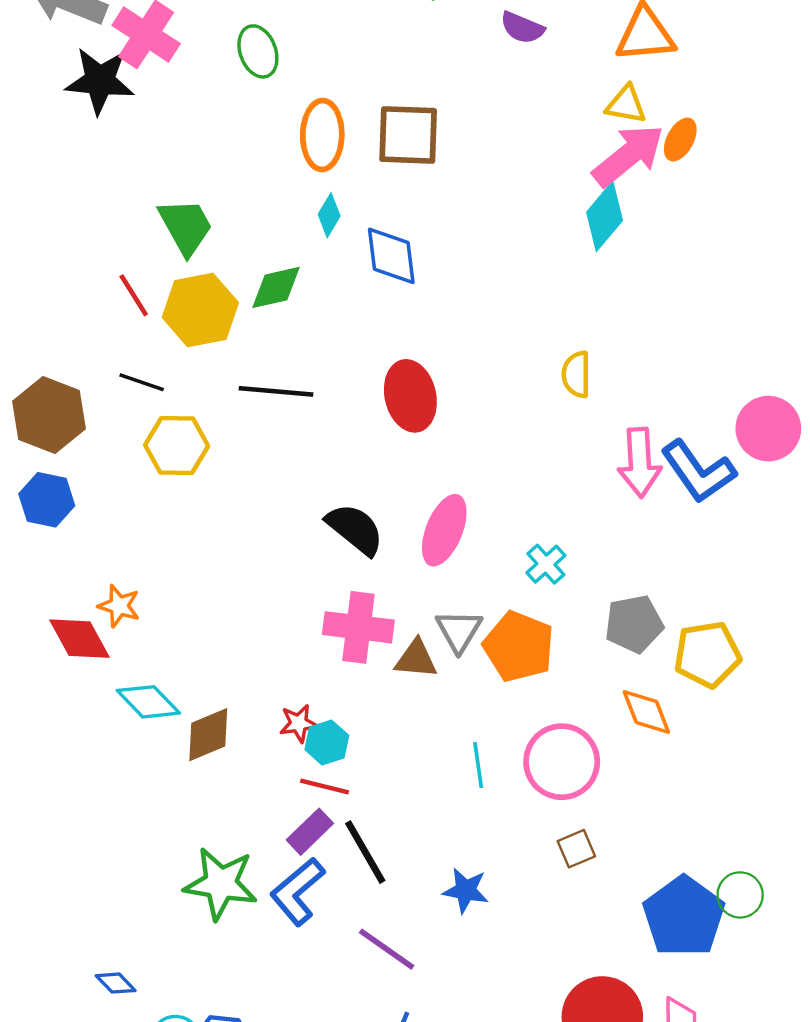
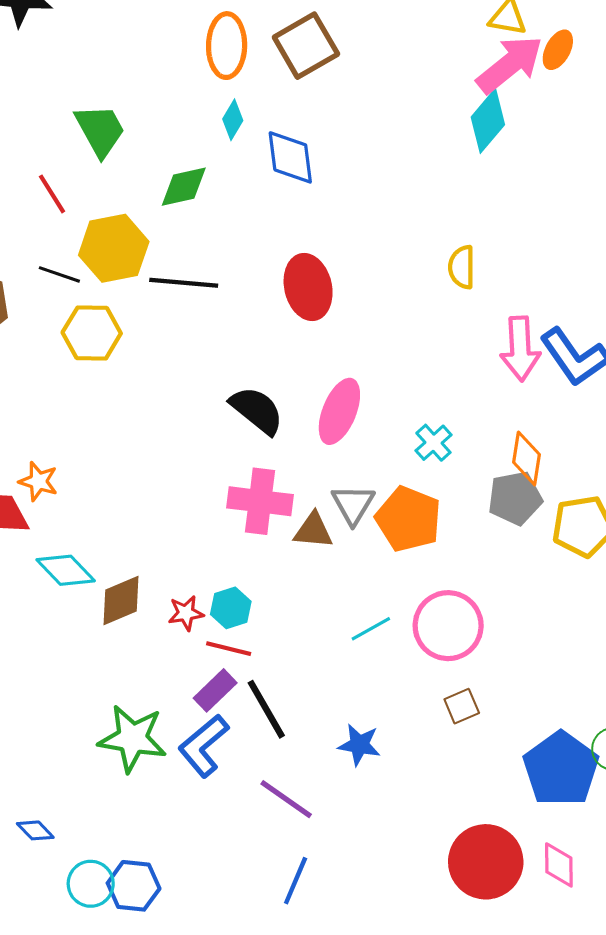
brown square: (408, 135) -> (306, 46), turned -32
yellow hexagon: (200, 310) -> (114, 248), moved
orange diamond: (646, 712) -> (526, 458), moved, turned 30
red star: (299, 723) -> (186, 613), moved
cyan line: (478, 765) -> (371, 629), turned 69

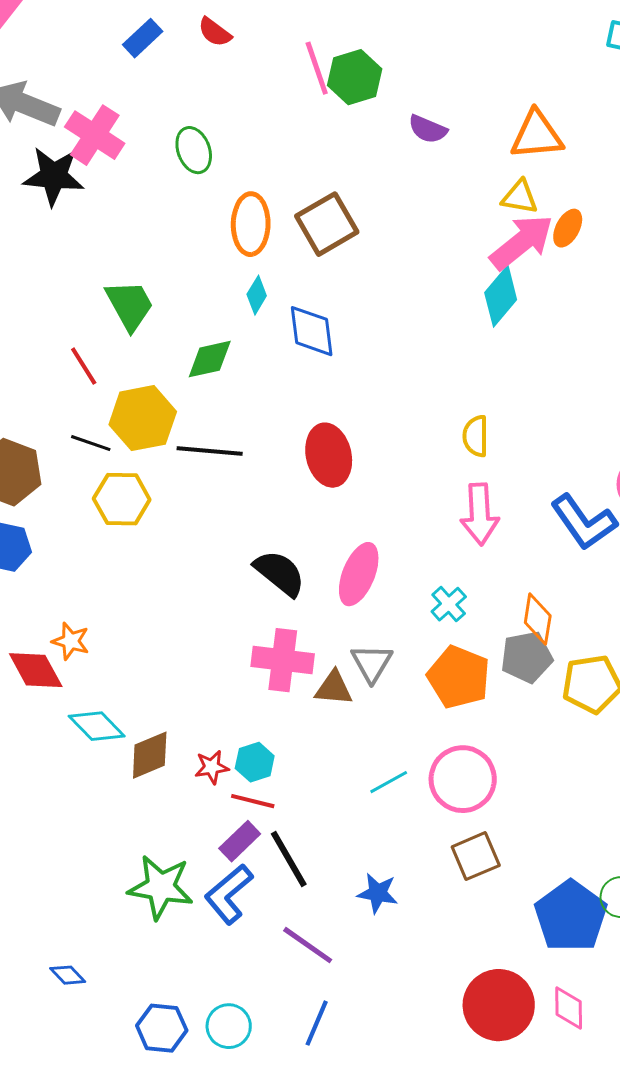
pink arrow: (520, 349) -> (480, 514), moved
orange pentagon: (408, 519) -> (459, 677), moved
brown square: (462, 706) -> (476, 856), size x1.4
cyan circle: (91, 884) -> (229, 1026), moved

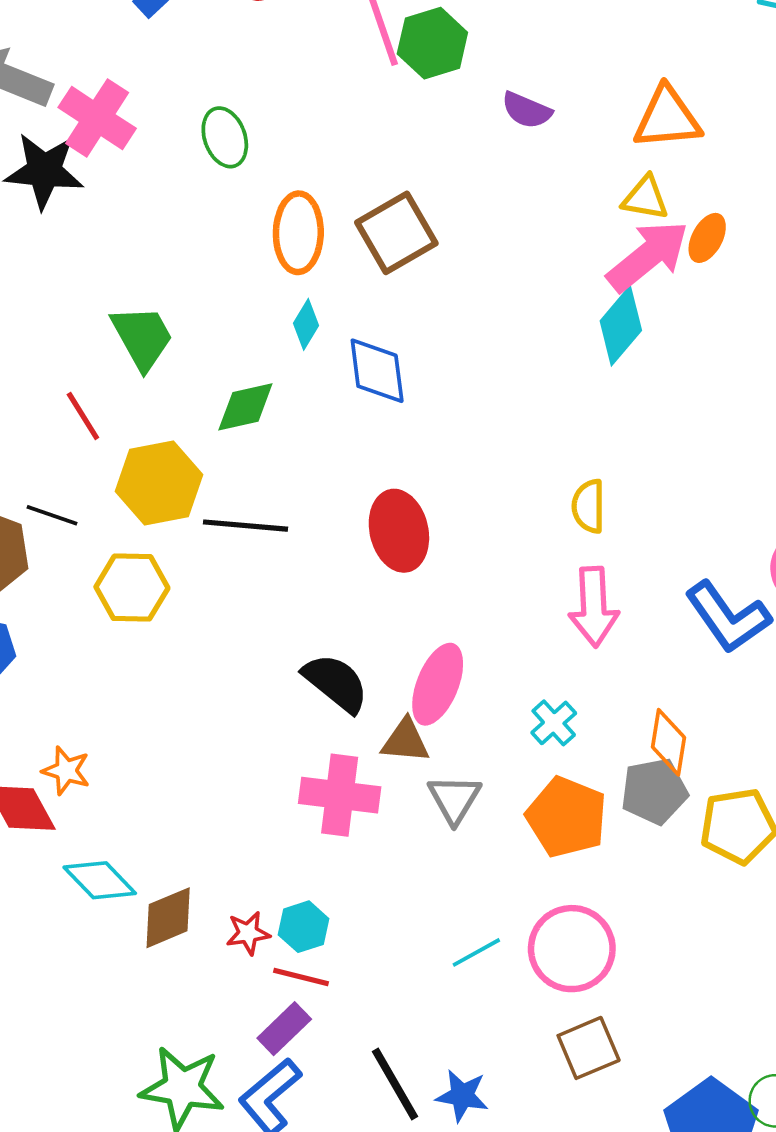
black line: (91, 443) -> (52, 515), moved
brown triangle: (334, 688) -> (405, 741), moved
black line: (289, 859) -> (395, 1084), moved

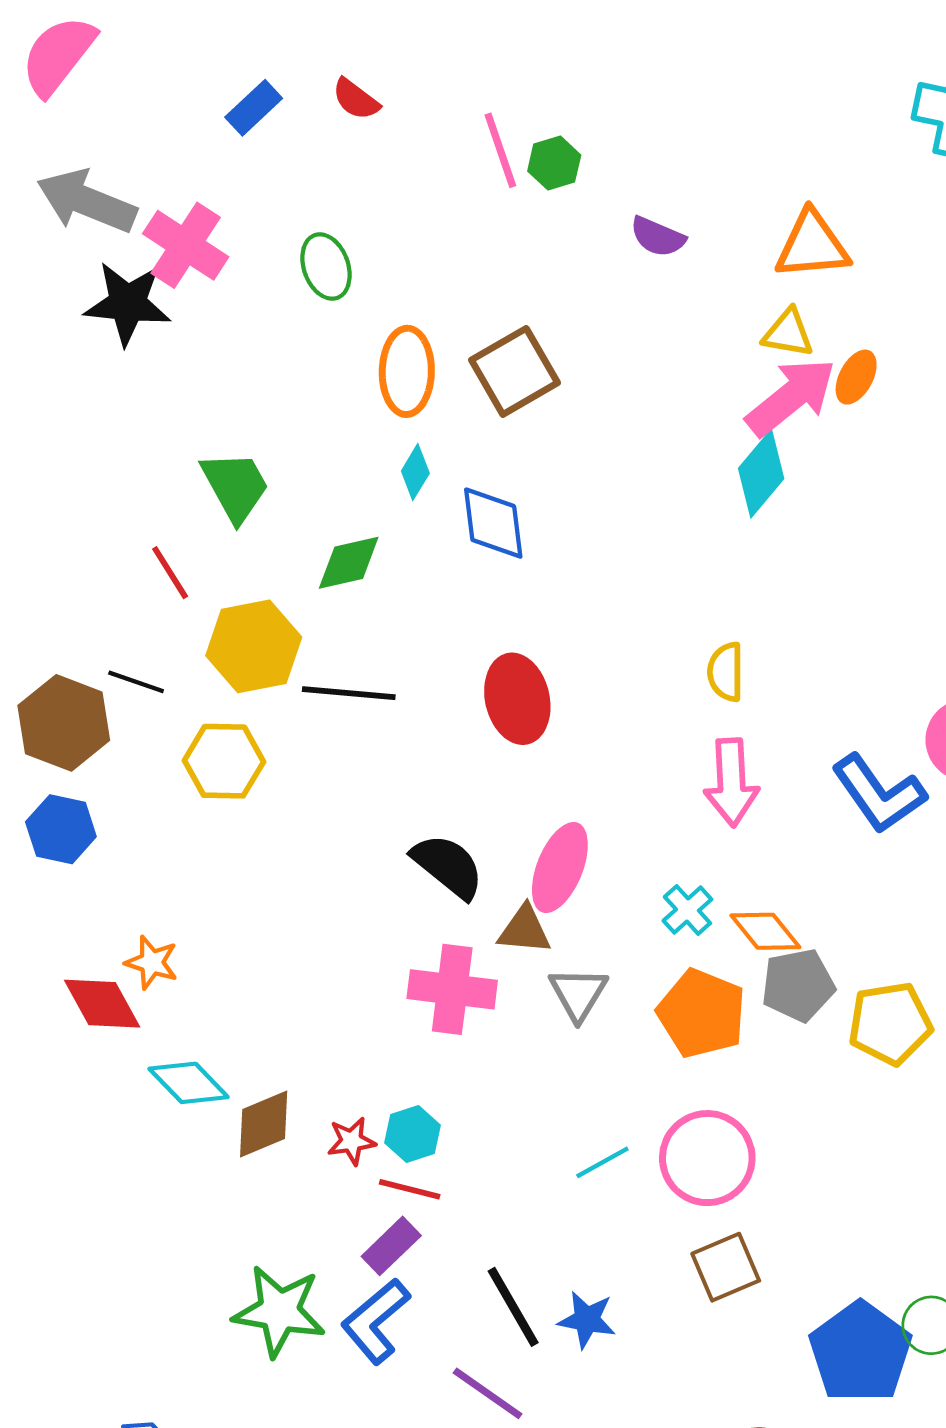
green hexagon: (432, 43) -> (554, 163), size x0.7
orange diamond: (669, 742) -> (765, 931), moved, turned -48

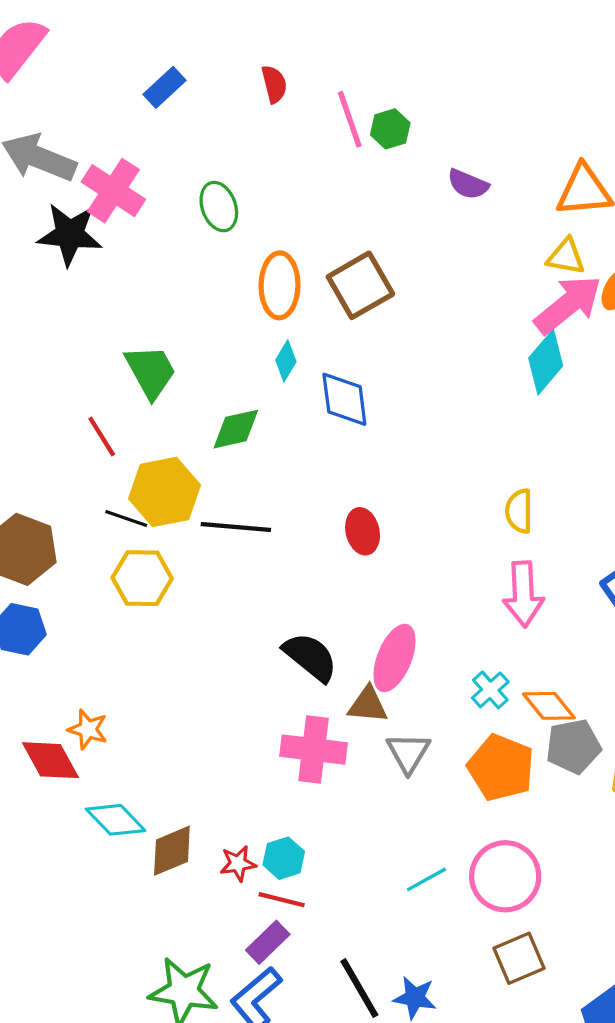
red semicircle: (356, 99) -> (274, 84), moved, turned -141
black line: (136, 682) -> (126, 519), moved
red ellipse: (517, 699) -> (363, 531), size x0.7

